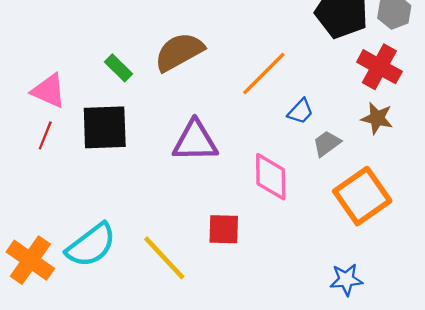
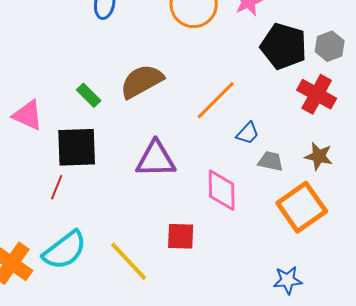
brown star: (377, 118) -> (319, 156), moved
red line: (45, 135) -> (57, 187), moved
gray trapezoid: (327, 143) -> (271, 161), turned 48

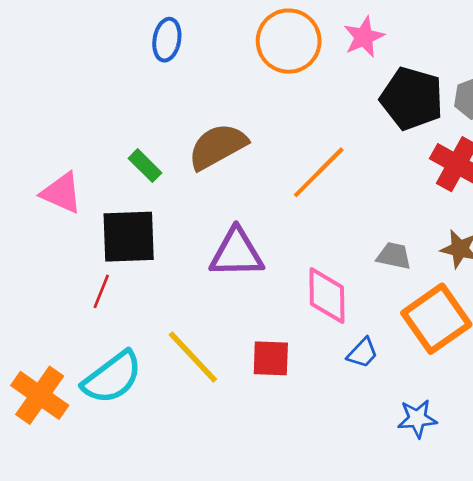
blue trapezoid: (248, 133) -> (362, 353), moved
yellow line: (129, 261) -> (193, 357), moved

